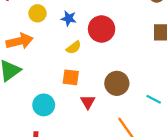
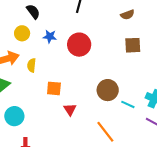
yellow semicircle: (74, 48) -> (32, 65), moved, turned 136
brown circle: (117, 83) -> (108, 90), moved
cyan circle: (44, 105) -> (14, 116), moved

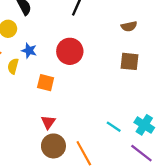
blue star: (50, 37) -> (29, 51), moved
orange square: (54, 88) -> (46, 83), moved
brown circle: (108, 90) -> (53, 146), moved

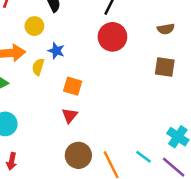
red circle: (70, 51) -> (112, 37), moved
red triangle: (48, 122) -> (70, 115), moved
cyan line: (114, 127) -> (143, 157), moved

